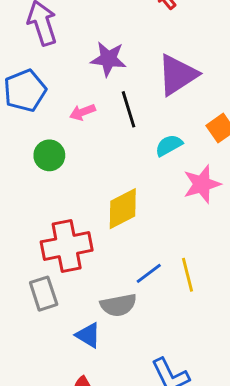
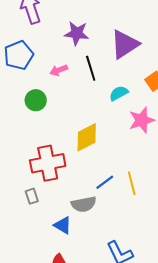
gray rectangle: (44, 294) -> (32, 196), size x0.7

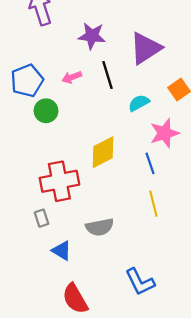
blue pentagon: (19, 55) -> (27, 81), moved
blue line: (105, 182) -> (150, 163), moved, turned -72
blue triangle: (63, 225) -> (62, 251), moved

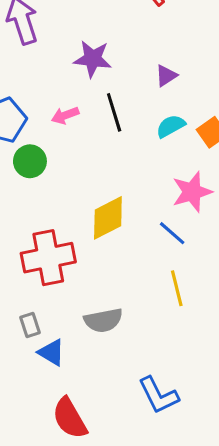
purple triangle: (146, 48) -> (166, 76), size x0.5
cyan semicircle: (139, 103) -> (171, 126), moved
blue line: (150, 163) -> (172, 233), turned -30
gray rectangle: (42, 218) -> (30, 325), moved

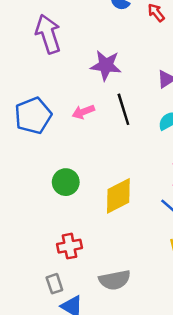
green circle: (30, 161) -> (66, 182), moved
red cross: (48, 258) -> (69, 246), moved, size x0.6

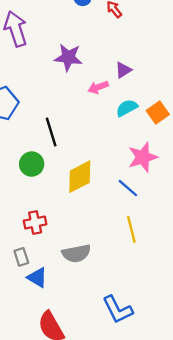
black line: (123, 109) -> (51, 132), moved
pink arrow: (83, 112) -> (98, 87), moved

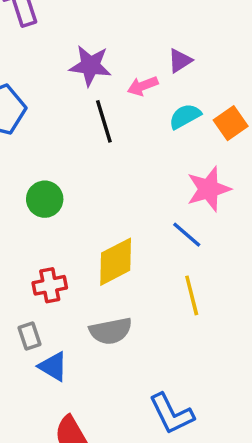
purple star: (68, 57) -> (90, 66), moved
black line: (51, 132) -> (104, 121), moved
yellow diamond: (80, 177) -> (116, 262), moved

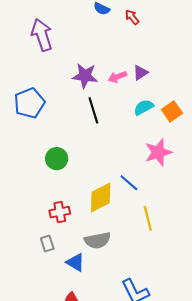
pink arrow: (143, 86) -> (117, 77), moved
blue line: (187, 235) -> (129, 183), moved
blue triangle: (53, 366) -> (75, 262), moved

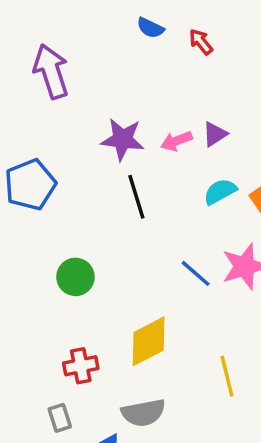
blue line: (129, 183) -> (196, 273), moved

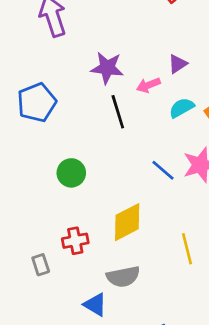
pink arrow: (176, 141) -> (148, 85), moved
gray rectangle: (60, 418) -> (41, 265), moved

